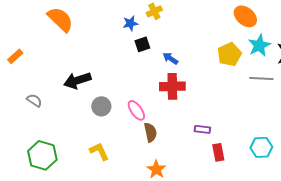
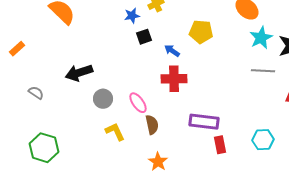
yellow pentagon: (229, 54) -> (201, 32), moved, turned 30
purple rectangle: (202, 129) -> (204, 122), size x1.8
yellow L-shape: (99, 151) -> (115, 132), moved

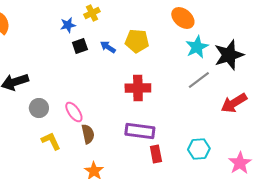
blue arrow: (172, 51) -> (108, 47), moved
gray line: (263, 71) -> (199, 80), turned -40
red cross: (174, 79) -> (138, 88), moved

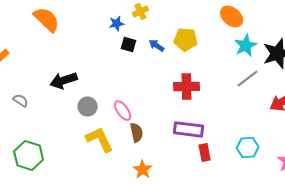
black square: (80, 46) -> (129, 44), turned 35
yellow L-shape: (51, 141) -> (100, 139), size x1.4

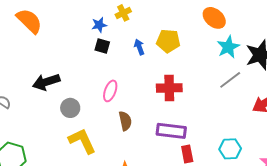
black square: (129, 44) -> (102, 46), moved
blue arrow: (157, 45) -> (139, 47), turned 35
pink ellipse: (123, 110) -> (110, 91), moved, turned 55
brown semicircle: (137, 132) -> (125, 121), moved

